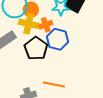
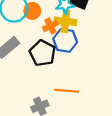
yellow cross: (29, 24) -> (65, 21), moved

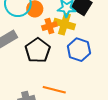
blue hexagon: (65, 40) -> (79, 50), moved

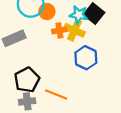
black pentagon: (38, 50) -> (27, 80), moved

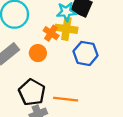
orange circle: (47, 12) -> (38, 53), moved
orange cross: (59, 30) -> (51, 33), turned -32

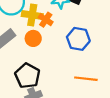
yellow cross: (66, 29) -> (32, 15), moved
orange line: (66, 99) -> (86, 79), moved

